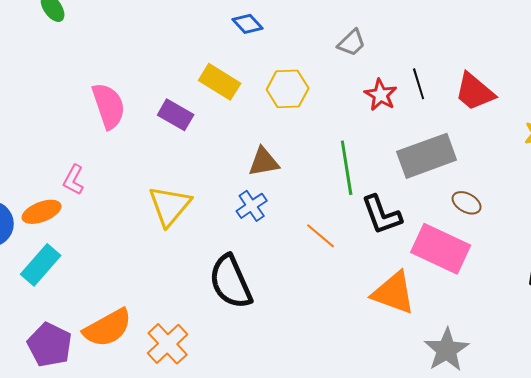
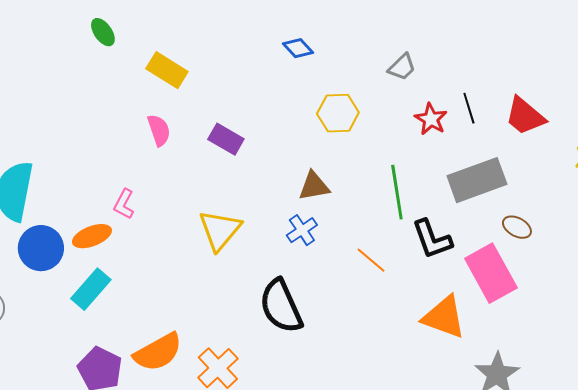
yellow rectangle: (220, 82) -> (167, 70), moved
pink semicircle: (109, 106) -> (159, 130), size x0.7
pink rectangle: (441, 249) -> (491, 273), turned 36

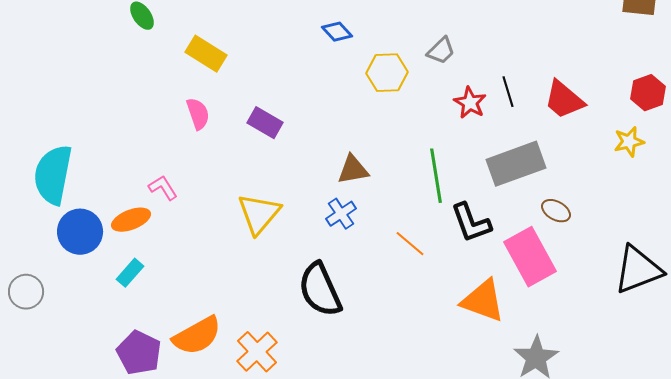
yellow hexagon: (338, 113) -> (387, 73), moved
pink L-shape: (124, 204) -> (163, 188), turned 120
cyan rectangle: (91, 289) -> (130, 273), size x0.7

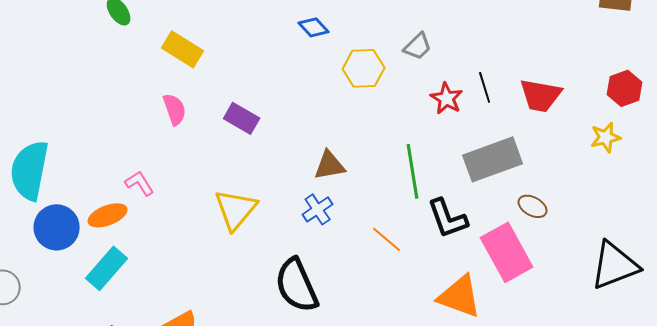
red trapezoid: (564, 100) -> (541, 95), turned -30
cyan rectangle: (130, 273) -> (107, 268), size x1.5

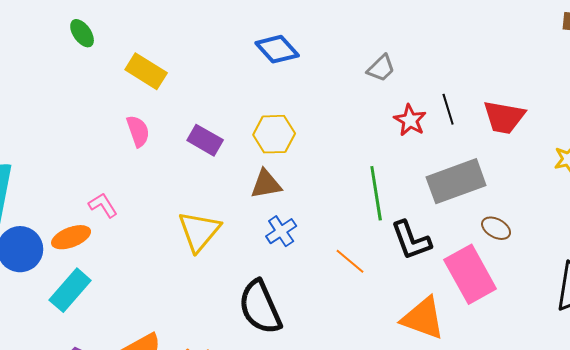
blue diamond: (314, 27) -> (277, 49), size x1.4
yellow hexagon: (364, 68) -> (274, 134), moved
brown triangle: (330, 165) -> (266, 184), moved

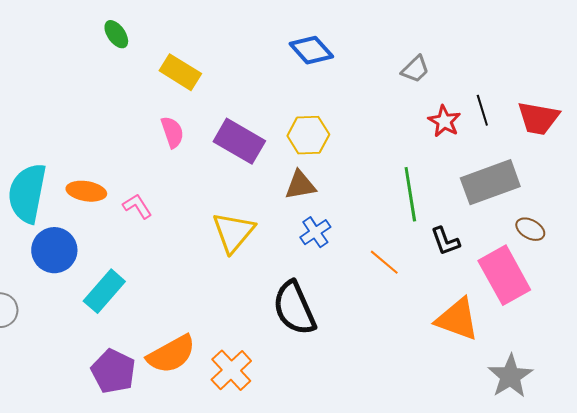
purple rectangle: (205, 140) -> (239, 141), size x1.4
orange ellipse: (71, 237) -> (86, 191), moved, turned 30
black L-shape: (411, 240) -> (445, 241), size x0.7

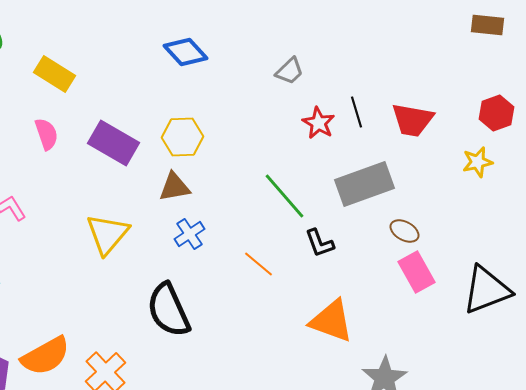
green line: (410, 194) -> (284, 196), turned -32
pink rectangle: (504, 275) -> (416, 272), moved, size x0.7

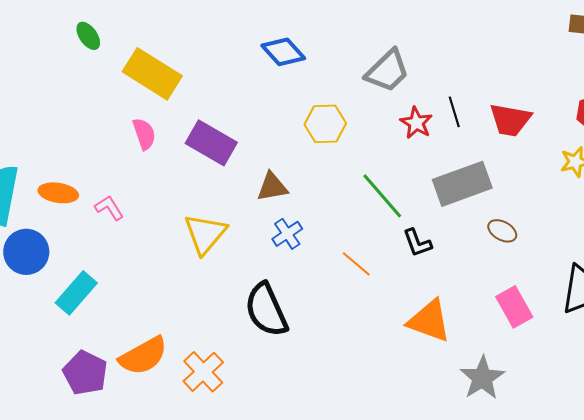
gray trapezoid: (290, 71) -> (387, 71), size x1.6
yellow rectangle: (54, 74) -> (152, 74), size x1.4
yellow hexagon: (182, 137) -> (325, 124), moved
pink rectangle: (416, 272) -> (514, 307), moved

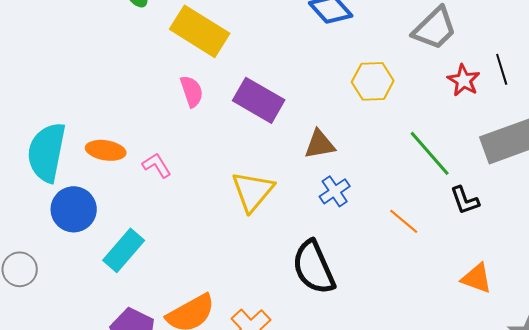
orange triangle: (429, 321) -> (477, 278), size x0.7

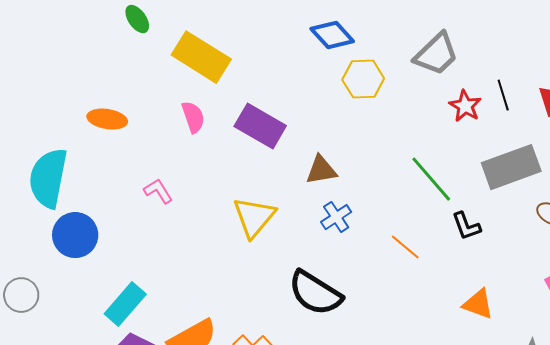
yellow hexagon: (373, 81) -> (363, 79), moved
orange ellipse: (106, 150) -> (107, 119), moved
cyan rectangle: (124, 250) -> (125, 304), moved
black semicircle: (314, 267) -> (315, 293), turned -34

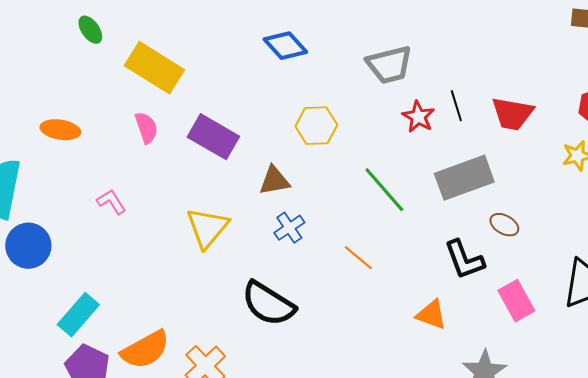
gray trapezoid: (436, 54) -> (389, 65), turned 30
yellow hexagon: (363, 79) -> (316, 126), moved
black L-shape: (466, 226) -> (464, 260), moved, size x1.4

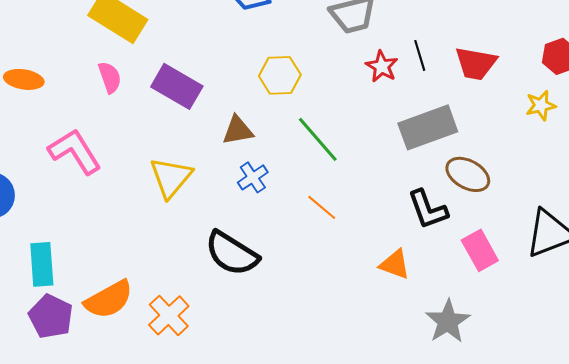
green line: (384, 190) -> (318, 139), moved
pink L-shape: (111, 202) -> (75, 151), size x1.8
brown ellipse: (504, 225) -> (468, 174), size x1.5
cyan rectangle: (78, 315) -> (42, 264), turned -45

